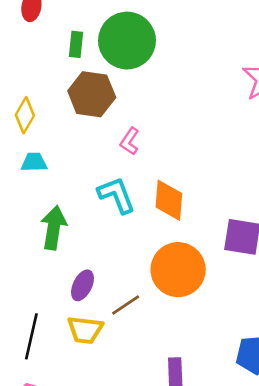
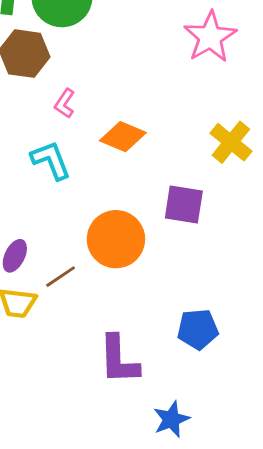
orange diamond: (169, 200) -> (123, 137), moved, turned -72

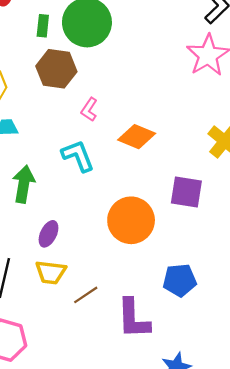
brown line: (61, 277) -> (86, 295), moved
blue pentagon: (198, 329) -> (180, 280), moved

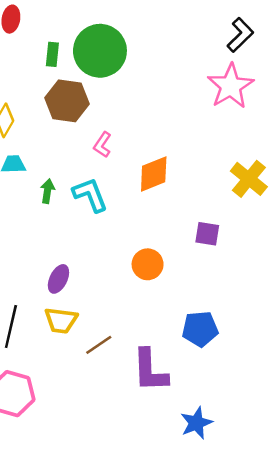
orange diamond: (137, 137) -> (154, 174), turned -45
green arrow: (24, 184) -> (47, 191), moved, size x0.6
purple square: (186, 192) -> (207, 234), size x0.7
orange circle: (131, 220) -> (148, 264), size x0.6

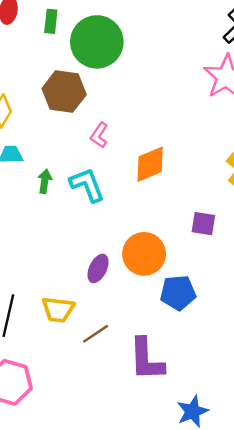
green rectangle: (52, 54) -> (51, 21), moved
orange circle: (148, 264) -> (144, 254), size x1.4
purple ellipse: (58, 279) -> (98, 268), moved
blue pentagon: (200, 329) -> (178, 293), moved

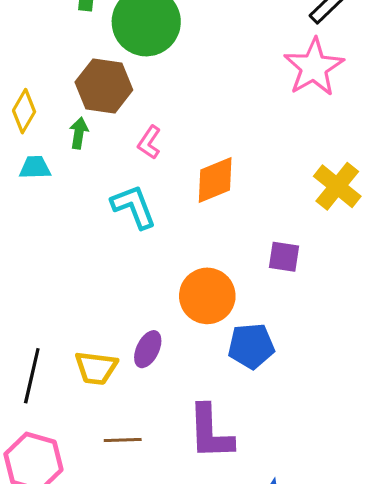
green arrow: (45, 181) -> (79, 133), moved
purple ellipse: (98, 268) -> (148, 349), moved
brown line: (96, 334) -> (123, 440), moved, turned 32

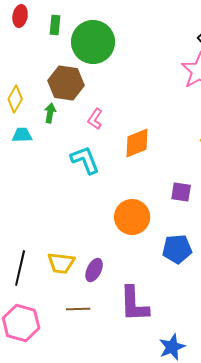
blue pentagon: (251, 346) -> (177, 249), moved
purple ellipse: (148, 349) -> (94, 270), moved

